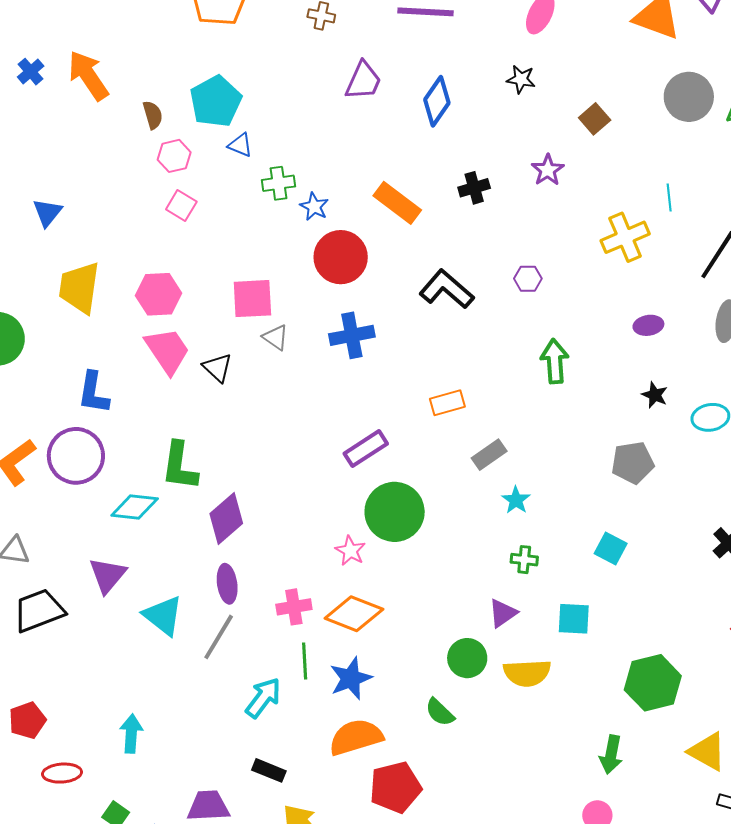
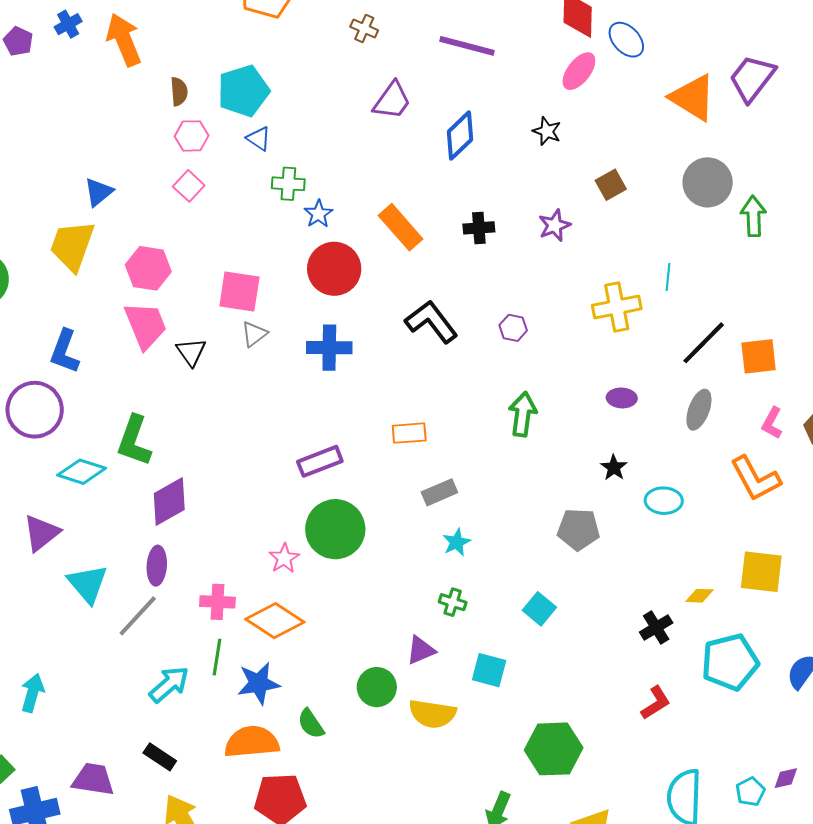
blue triangle: (47, 213) -> (99, 192), moved
gray triangle: (276, 337) -> (254, 334), turned 36
green semicircle: (440, 712) -> (311, 724), moved

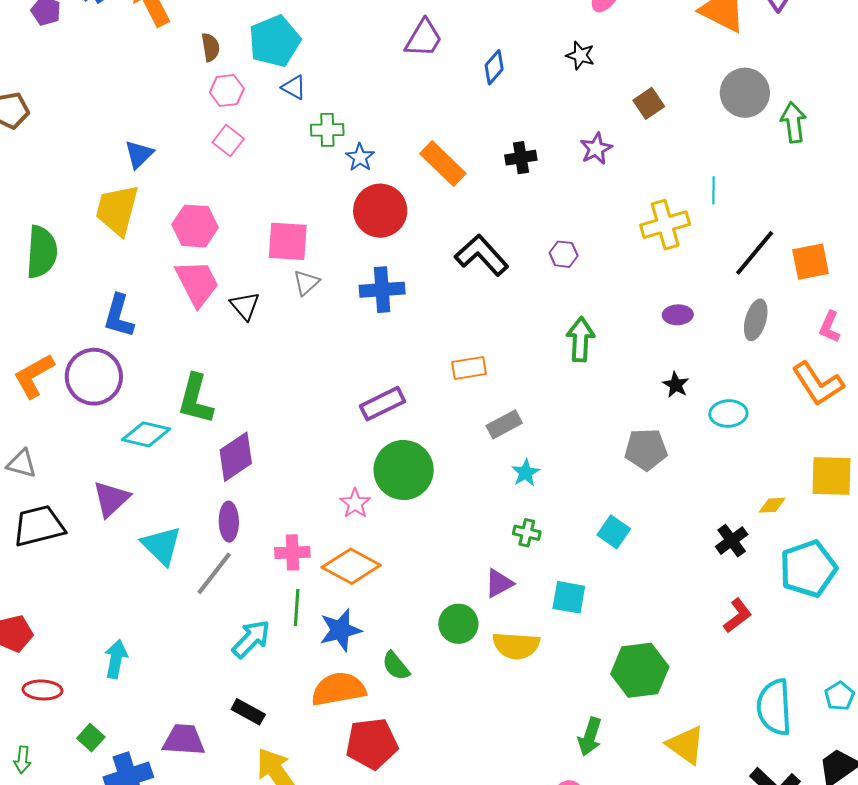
blue diamond: (460, 136) -> (494, 67), size x0.7

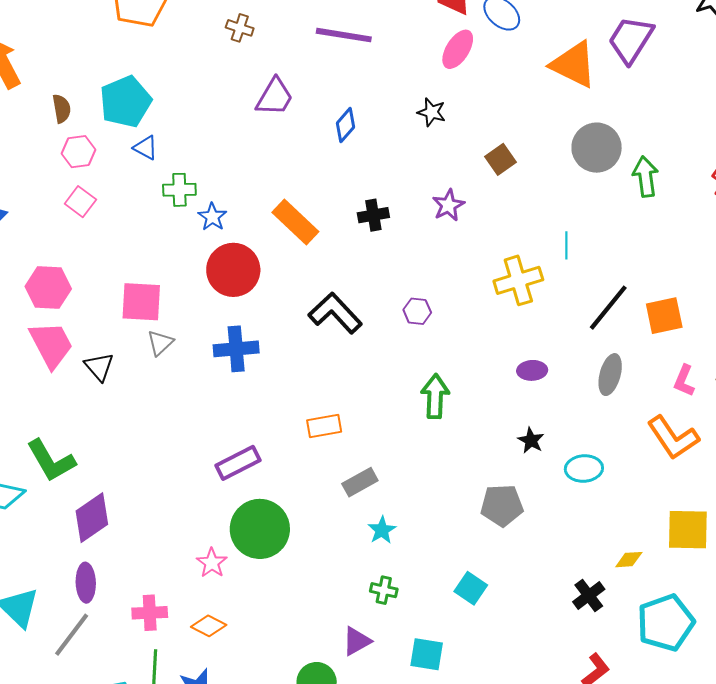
green L-shape: (196, 399) -> (51, 461), turned -44
orange diamond: (351, 566) -> (209, 626), size x0.6

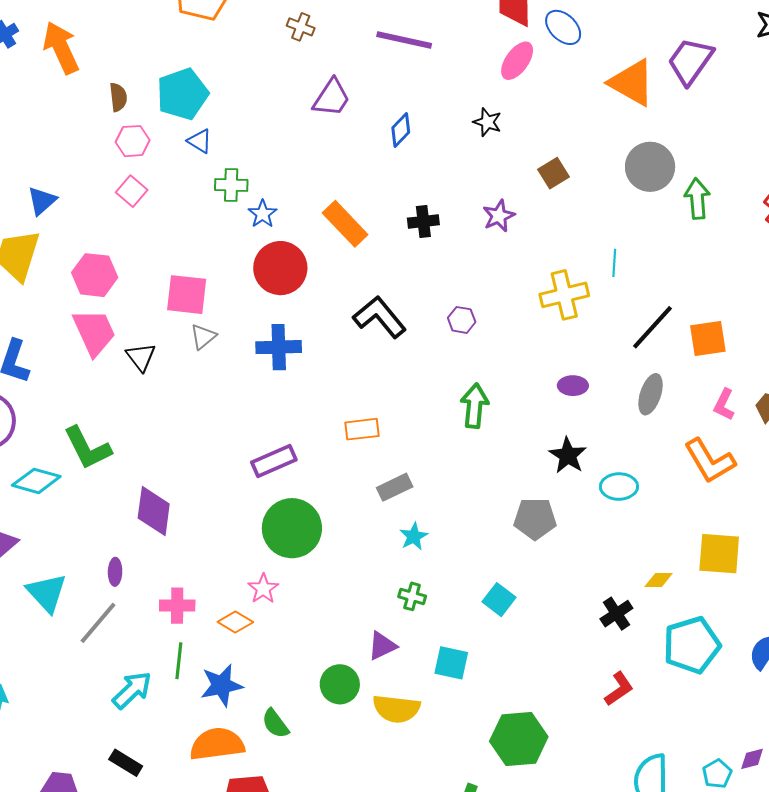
black star: (531, 440) -> (568, 455), size x1.4
purple diamond: (92, 518) -> (154, 511), moved, turned -51
pink star: (212, 563) -> (263, 589), moved
purple ellipse: (86, 583) -> (115, 572), size x0.7

